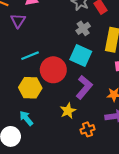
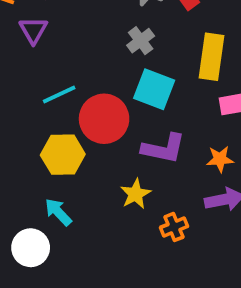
gray cross: (83, 28) -> (141, 41), moved
purple L-shape: (84, 87) -> (164, 148), turned 65

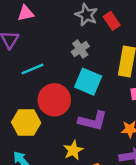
cyan line: (59, 95) -> (33, 69), moved

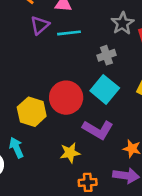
cyan line: (33, 69) -> (69, 33), moved

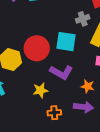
gray cross: (106, 55) -> (83, 19), moved
cyan square: (105, 89) -> (66, 42), turned -30

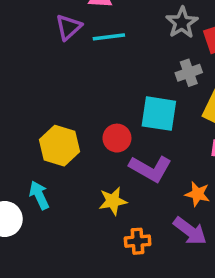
red circle: (37, 48) -> (117, 138), moved, size x0.6
purple arrow: (83, 107) -> (190, 231), turned 30

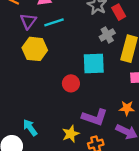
yellow hexagon: (59, 146) -> (35, 49), moved
purple L-shape: (150, 169) -> (95, 117), moved
yellow star: (113, 201) -> (71, 134), moved

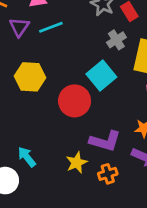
yellow hexagon: (35, 49) -> (30, 77), moved
cyan square: (94, 63) -> (101, 75), turned -35
red circle: (71, 83) -> (75, 101), size x1.5

